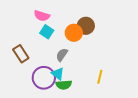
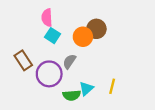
pink semicircle: (42, 16) -> (47, 18), turned 70
cyan triangle: (58, 74) -> (86, 89), moved, turned 40
purple circle: (44, 78) -> (49, 74), moved

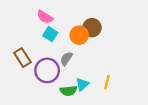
pink semicircle: (47, 18) -> (45, 17), turned -56

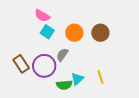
brown circle: (92, 28) -> (100, 33), moved
brown rectangle: (22, 58) -> (21, 64), moved
yellow line: (107, 82) -> (100, 77), turned -32

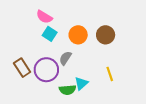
yellow line: (100, 77) -> (110, 74), moved

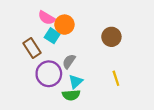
orange circle: (78, 35) -> (64, 25), moved
brown rectangle: (22, 68) -> (32, 48), moved
cyan triangle: (81, 83) -> (76, 82), moved

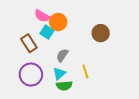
purple circle: (49, 74) -> (31, 75), moved
yellow line: (116, 78) -> (85, 72), moved
cyan triangle: (76, 82) -> (59, 74), moved

